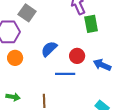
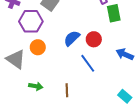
red circle: (77, 56) -> (94, 39), moved
blue line: (65, 74) -> (88, 63), turned 54

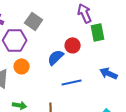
red circle: (94, 39) -> (73, 45), moved
blue line: (88, 63) -> (72, 82), turned -66

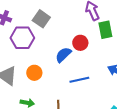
orange circle: (22, 66) -> (34, 73), moved

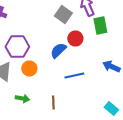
gray square: (41, 19) -> (63, 14), moved
purple hexagon: (22, 38) -> (17, 46), moved

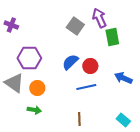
red circle: (75, 38) -> (90, 66), moved
orange circle: (29, 68) -> (37, 88), moved
brown line: (53, 102) -> (79, 119), moved

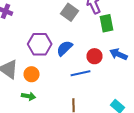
purple hexagon: (29, 58) -> (40, 44), moved
red circle: (90, 66) -> (94, 56), moved
blue arrow: (123, 78) -> (118, 54), moved

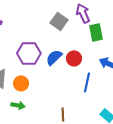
red circle: (94, 56) -> (74, 58), moved
blue line: (80, 73) -> (87, 82), moved, turned -66

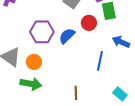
red circle: (74, 58) -> (89, 23), moved
green arrow: (18, 105) -> (31, 84), size x1.5

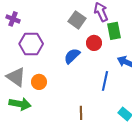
purple hexagon: (42, 32) -> (31, 44), moved
green arrow: (31, 84) -> (20, 104), moved

